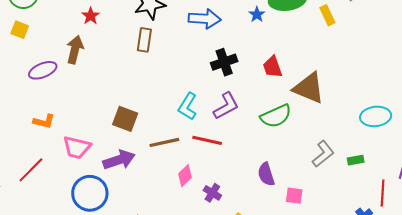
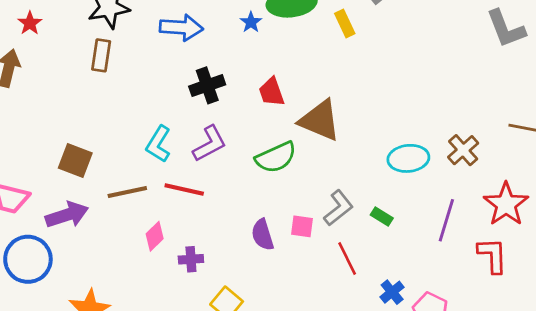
green rectangle: (356, 160) -> (382, 216), turned 42
purple cross: (212, 193) -> (191, 259), turned -36
red line: (383, 193) -> (347, 259), moved, turned -30
pink square: (294, 196) -> (302, 226), moved

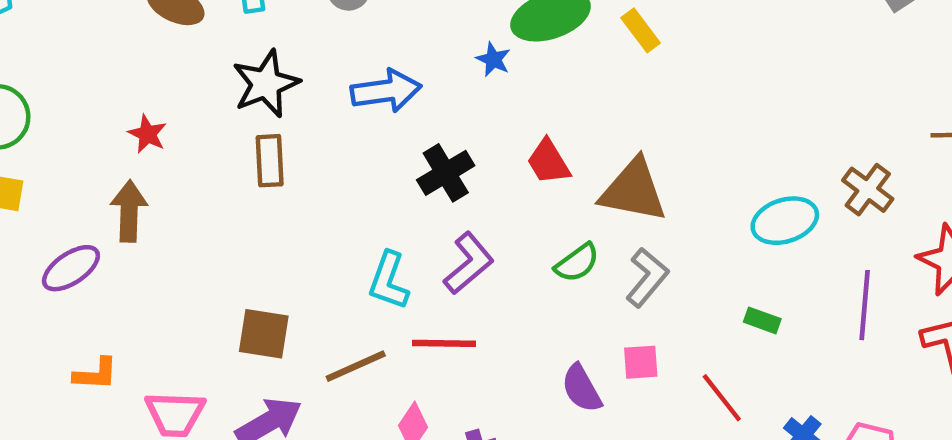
green semicircle: (276, 157) -> (577, 263), size x0.7
gray L-shape: (338, 208) -> (647, 277), moved

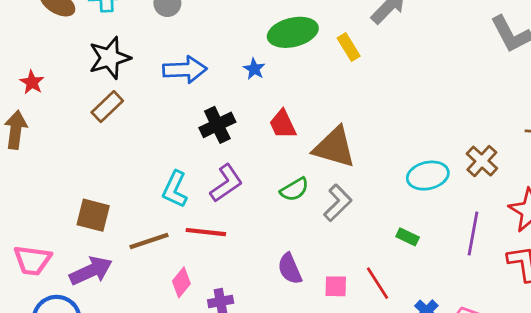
blue star: (493, 59) -> (254, 69), moved
brown rectangle: (270, 161) -> (107, 107), turned 44
pink square: (641, 362) -> (336, 286), moved

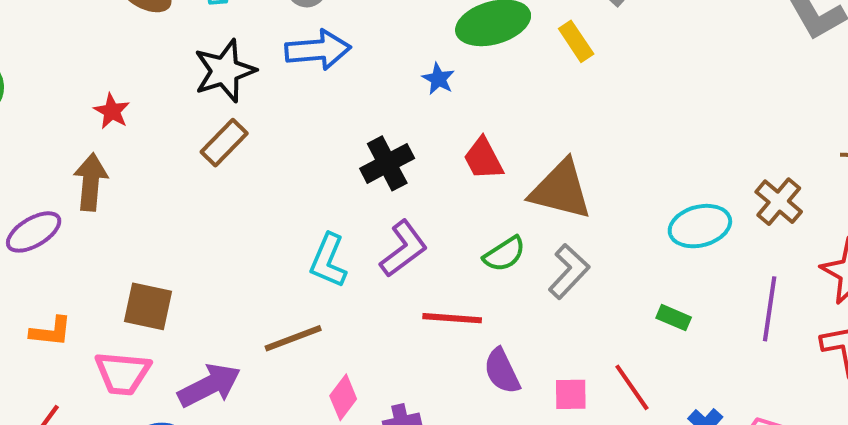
blue arrow: (185, 70) -> (318, 50), moved
brown square: (93, 215) -> (148, 306), moved
red line: (206, 232) -> (452, 318), moved

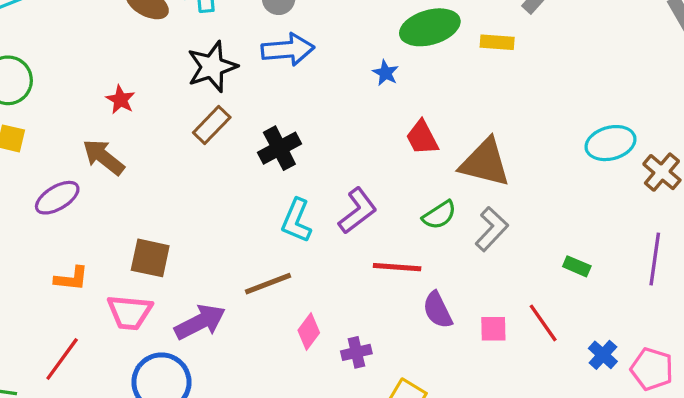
yellow rectangle: (576, 41) -> (497, 42), turned -52
black cross: (387, 163) -> (279, 148), moved
brown arrow: (91, 182) -> (103, 157), turned -57
cyan ellipse: (700, 226) -> (611, 143), moved

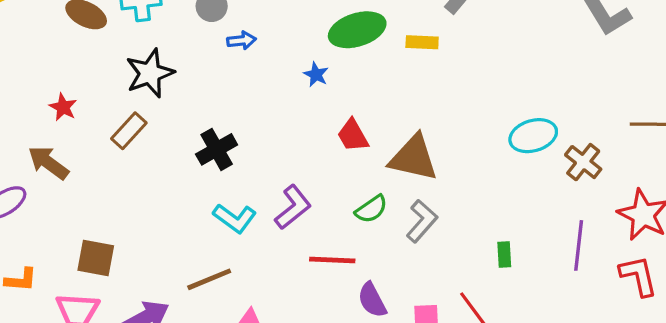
blue arrow: (288, 50) -> (241, 40), moved, size x0.6
brown rectangle: (212, 125) -> (129, 131), moved
cyan L-shape: (296, 221) -> (235, 218), turned -75
green rectangle: (577, 266) -> (504, 254), turned 65

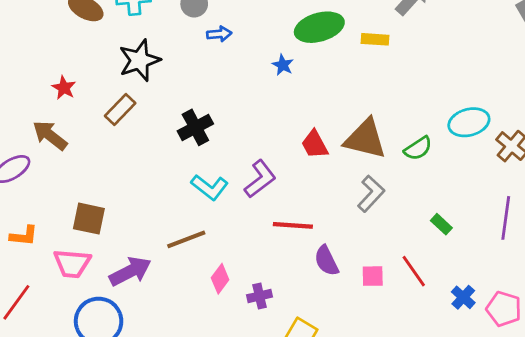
red trapezoid: (353, 135) -> (315, 144), moved
green semicircle: (371, 209) -> (418, 148), moved
green rectangle: (504, 254) -> (441, 224), turned -45

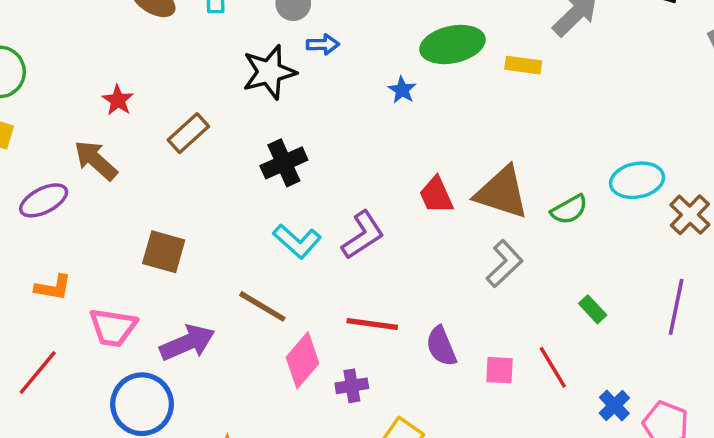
black star: (139, 60) -> (269, 72), moved
brown square: (89, 219) -> (164, 252), moved
red line: (293, 225) -> (372, 324), moved
brown line: (186, 239) -> (262, 306), turned 48
pink diamond: (220, 279) -> (302, 360), size x1.4

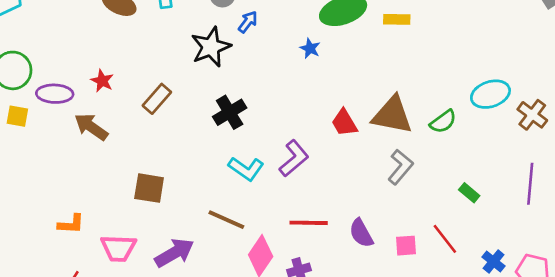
blue arrow: (323, 44) -> (248, 22), turned -45
purple ellipse: (44, 200) -> (55, 94), moved, turned 36

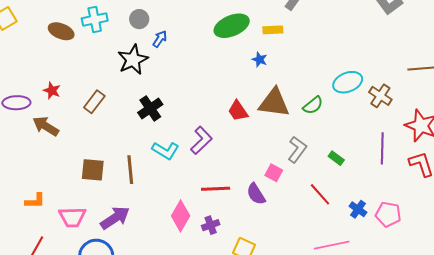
blue star: (310, 48) -> (260, 60), moved
gray L-shape: (400, 167) -> (297, 150), moved
brown line: (226, 220) -> (130, 170), moved, turned 64
pink square: (406, 246) -> (274, 173), moved, turned 36

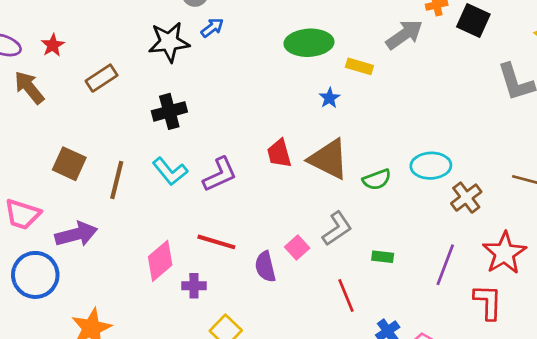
green rectangle: (336, 158) -> (383, 257), turned -49

